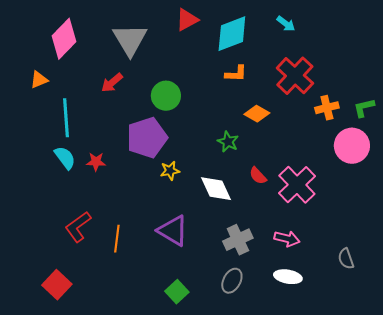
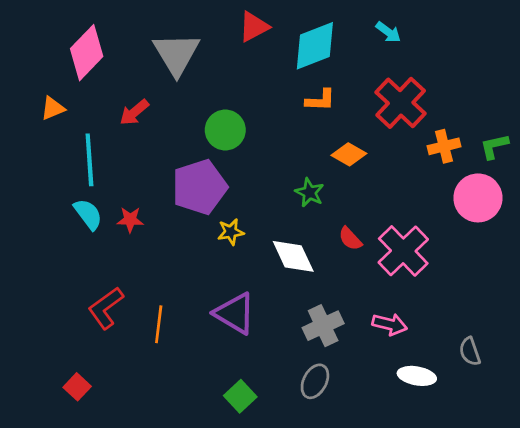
red arrow: (112, 83) -> (134, 112), moved
white ellipse: (288, 277) -> (417, 376), moved
red square: (57, 285) -> (77, 387), size x0.7

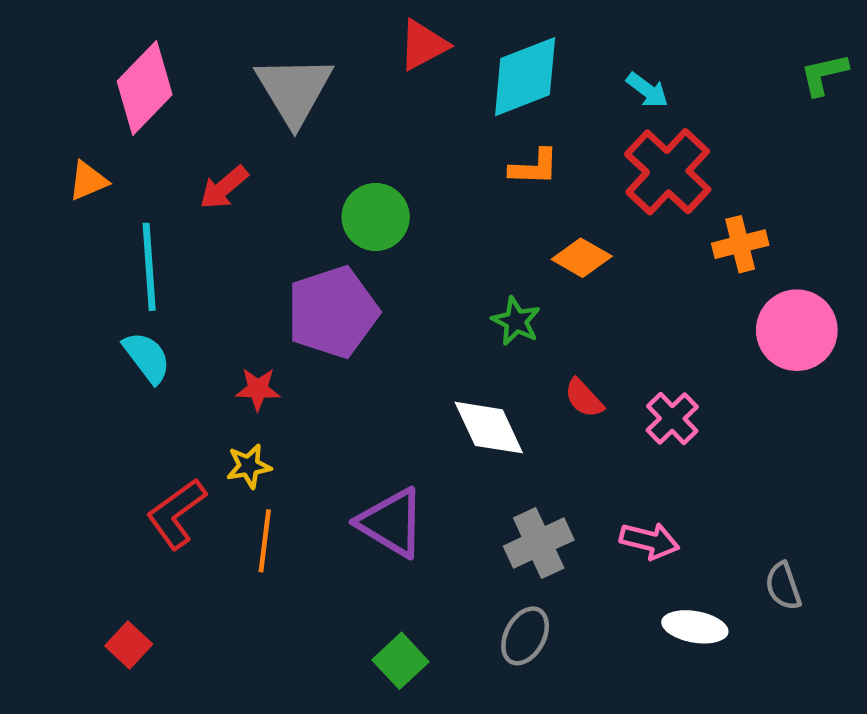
cyan arrow: (388, 32) -> (647, 90), moved
green L-shape: (494, 146) -> (824, 74), moved
red star: (130, 220) -> (258, 389), moved
yellow star: (231, 232) -> (249, 466), moved
pink cross: (403, 251) -> (672, 419), size x0.6

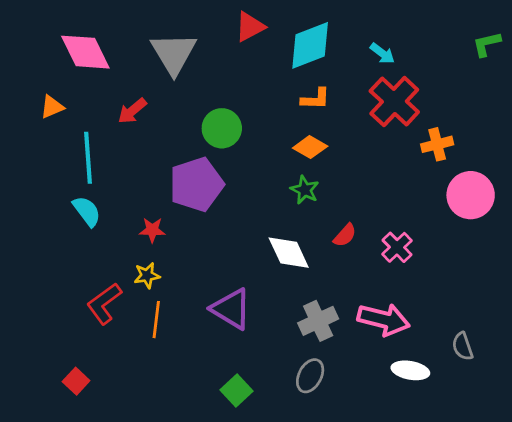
pink diamond: (145, 88) -> (85, 52), turned -70
orange diamond: (582, 258) -> (310, 147), moved
red semicircle: (584, 398) -> (345, 235), turned -95
pink arrow: (650, 541) -> (384, 320), size x1.5

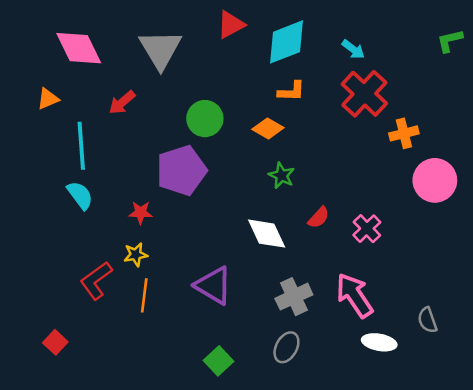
orange diamond: (310, 147) -> (268, 128), moved
pink arrow: (384, 320) -> (354, 295), turned -138
red square: (76, 381) -> (55, 342), moved

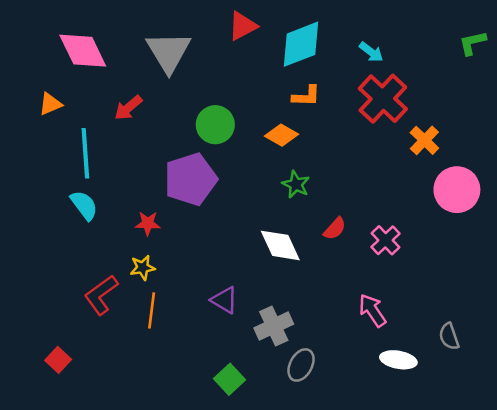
orange cross: (404, 133) -> (424, 140), turned -32
purple triangle: (214, 285) -> (224, 300), size x0.7
pink arrow: (354, 295) -> (372, 310), size x0.7
gray cross: (294, 297) -> (274, 326), moved

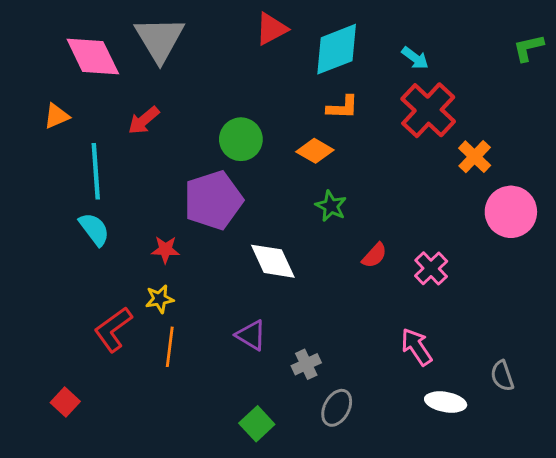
gray triangle: (169, 52) -> (160, 39), moved
white diamond: (280, 245) -> (273, 261), moved
gray cross: (274, 326) -> (306, 364), size x0.7

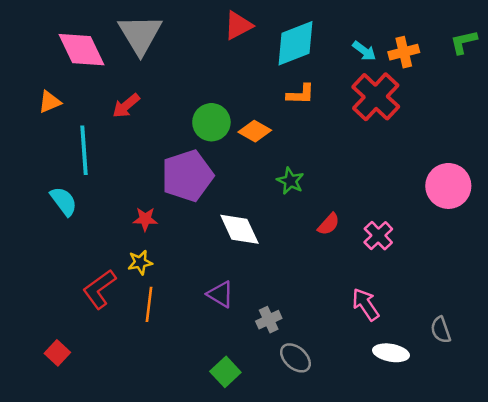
orange diamond: (315, 151) -> (255, 131), moved
orange cross: (475, 157) -> (404, 52), moved, turned 32
cyan semicircle: (94, 229) -> (64, 201), moved
gray ellipse: (337, 408) -> (295, 358), turned -76

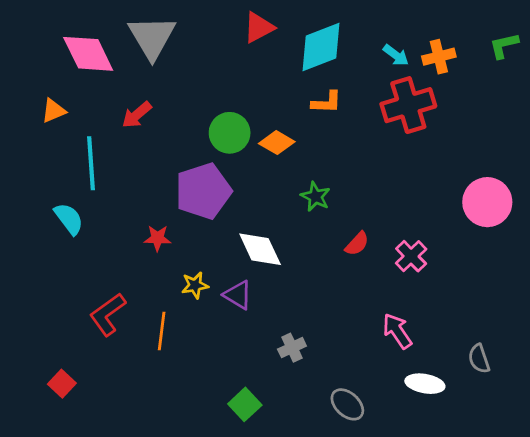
red cross: (376, 97) -> (408, 105), turned 30
yellow star: (140, 262) -> (195, 285), moved
purple triangle: (220, 294) -> (238, 295), moved
gray ellipse: (295, 358) -> (347, 404), moved

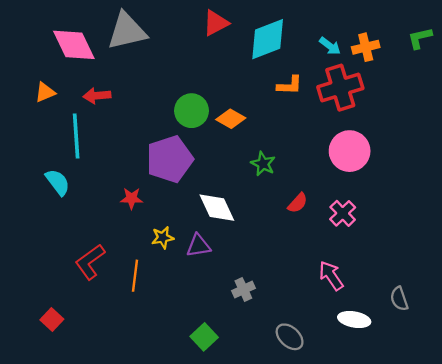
gray triangle: (152, 37) -> (127, 31), turned 48
orange L-shape: (327, 102) -> (290, 85), moved
red arrow: (137, 115) -> (97, 96), moved, turned 35
pink circle: (487, 202) -> (350, 151), moved
purple triangle: (238, 295) -> (198, 246), turned -40

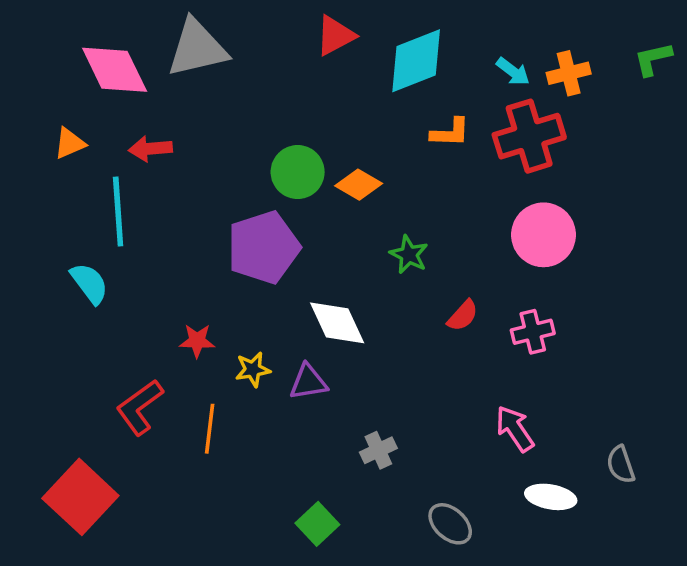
red star: (132, 198) -> (197, 341), moved
pink cross: (343, 213) -> (533, 332), turned 30
red square: (52, 319) -> (80, 497), size x2.0

